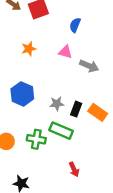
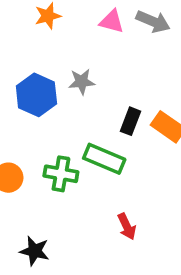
gray arrow: (89, 66) -> (153, 21), moved
gray star: (57, 104) -> (82, 82), moved

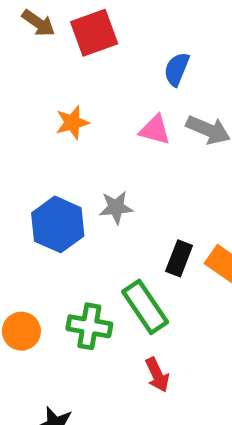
green rectangle: (104, 159) -> (145, 307), turned 33
red arrow: (127, 226) -> (157, 375), moved

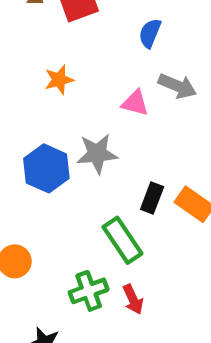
pink triangle: (155, 130) -> (135, 103), moved
gray star: (116, 207) -> (97, 154), size x1.4
green cross: (89, 326) -> (89, 291), moved, turned -30

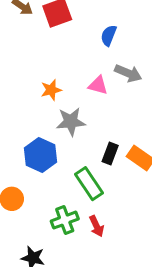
orange star: (59, 80) -> (51, 90), moved
blue hexagon: (46, 168) -> (41, 155), moved

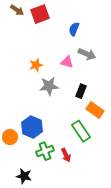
black rectangle: (110, 153) -> (81, 91), moved
blue hexagon: (41, 155) -> (32, 127), moved
green rectangle: (89, 184) -> (81, 131), moved

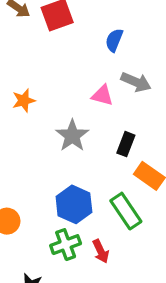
orange star: (36, 65) -> (24, 100), moved
gray star: (49, 86) -> (72, 136), turned -30
blue hexagon: (32, 127) -> (74, 204), moved

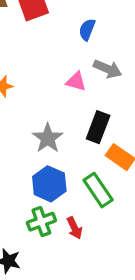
gray star: (72, 136) -> (48, 138), moved
black rectangle: (126, 144) -> (98, 127), size x1.4

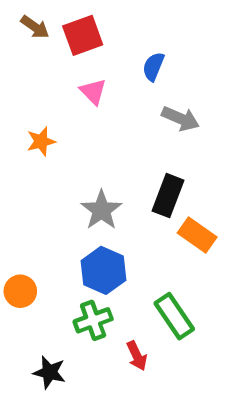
pink triangle: (76, 81) -> (93, 92), moved, turned 30
green rectangle: (98, 190) -> (174, 316), moved
red arrow: (74, 228) -> (137, 356), moved

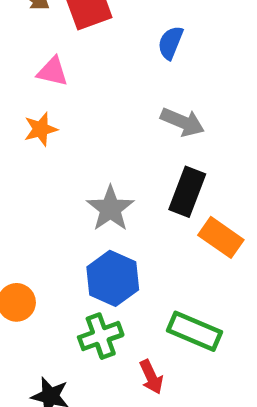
pink triangle: (93, 92) -> (53, 72), moved, turned -32
gray arrow: (180, 119) -> (182, 122), moved
green rectangle: (174, 316) -> (194, 331), turned -33

